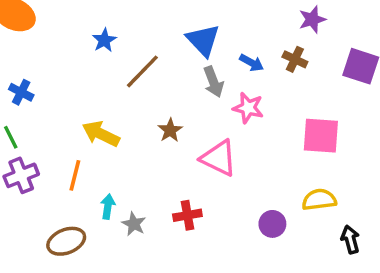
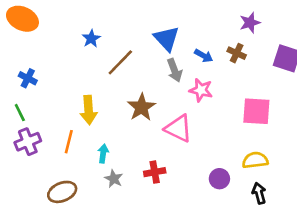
brown star: (170, 130) -> (141, 107), size x1.5
yellow arrow: (101, 134) -> (89, 110), turned -120
cyan arrow: (108, 207) -> (103, 154), moved
black arrow: (350, 239) -> (259, 193), moved

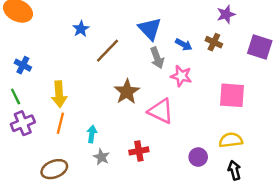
yellow arrow: (89, 110) -> (59, 94), moved

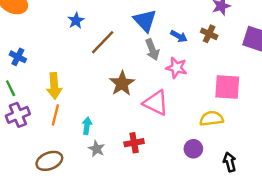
yellow semicircle: (231, 140) -> (212, 119), moved

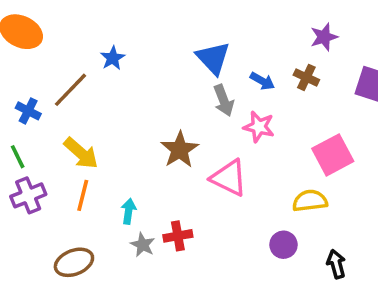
brown line: (103, 42) -> (70, 90), moved
yellow arrow: (54, 86) -> (81, 153), turned -45
pink square: (227, 87) -> (333, 155), turned -32
red cross: (134, 143) -> (178, 236), moved

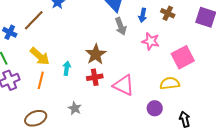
blue arrow: (262, 81) -> (143, 15), turned 72
pink star: (259, 127) -> (151, 41), moved
pink triangle: (229, 178) -> (124, 85), moved
cyan arrow: (129, 211) -> (67, 68), moved
red cross: (178, 236) -> (95, 77), moved

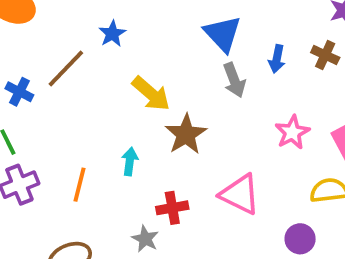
pink star: (151, 41) -> (292, 132), moved, turned 30
yellow arrow: (40, 56) -> (151, 94), moved
red cross: (95, 77) -> (172, 208), moved

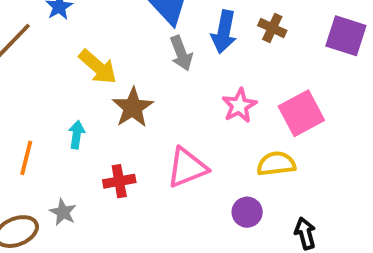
blue arrow: (277, 59) -> (224, 32), size x1.5
pink triangle: (240, 194) -> (187, 168), turned -48
gray star: (145, 239) -> (63, 212), moved

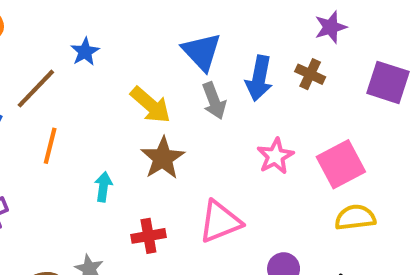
yellow arrow: (98, 67) -> (150, 105), moved
orange line: (26, 158) -> (50, 146), moved
yellow semicircle: (276, 164) -> (355, 218), moved

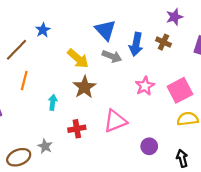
gray arrow: (214, 101) -> (112, 56), turned -48

